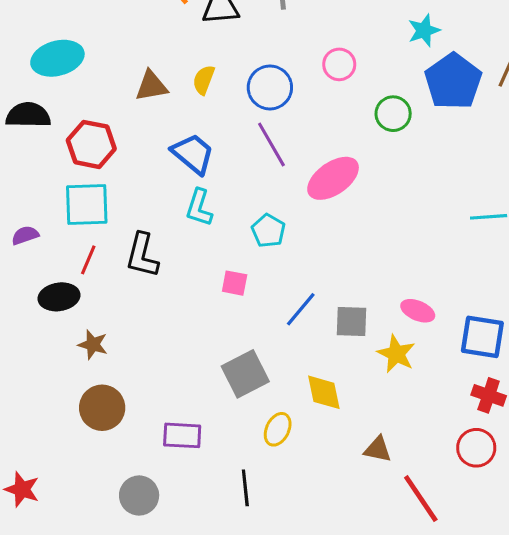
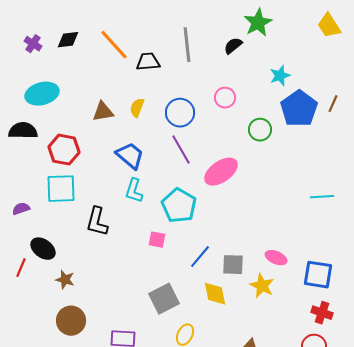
cyan pentagon: (268, 231) -> (179, 206), size x1.6
red line: (88, 260) -> (21, 268), moved
black ellipse: (59, 297) -> (43, 249), turned 45
yellow diamond: (324, 392) -> (215, 294), moved

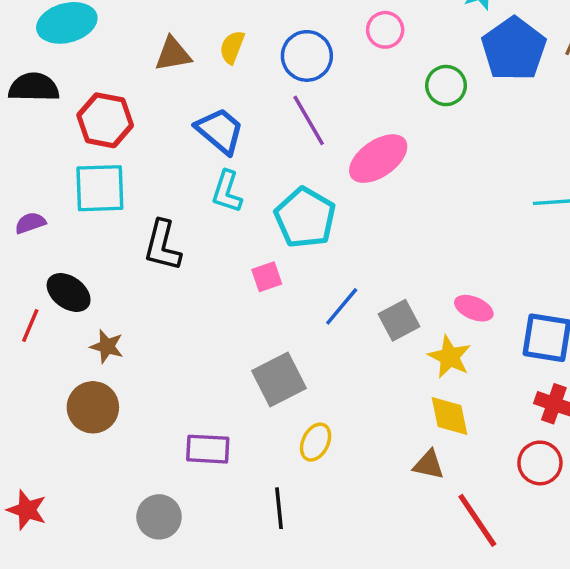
pink square: (157, 240) -> (267, 277), turned -30
gray square: (233, 265) -> (399, 320), turned -30
yellow diamond: (215, 294) -> (449, 416), moved
brown circle: (71, 321) -> (93, 407), moved

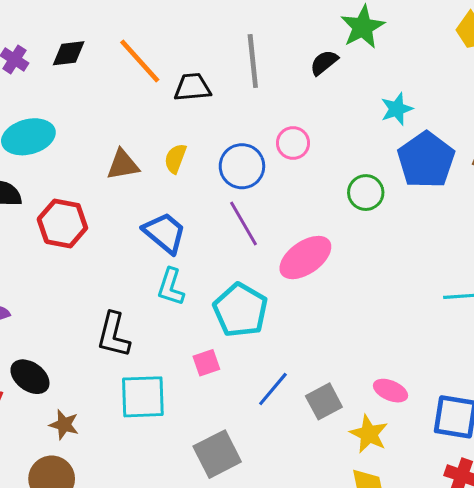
pink circle: (385, 30) -> (293, 143), moved
cyan square: (100, 188) -> (143, 397), moved

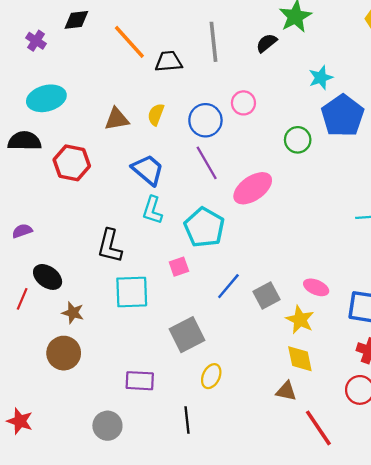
black diamond: (69, 53) -> (76, 20), moved

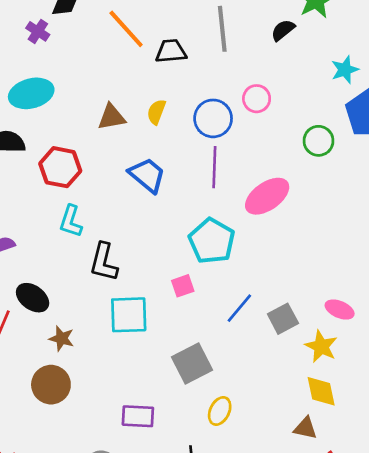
purple cross: (36, 41) -> (38, 31), moved
purple line: (207, 163) -> (214, 167), turned 32
cyan L-shape: (152, 210) -> (71, 221), moved

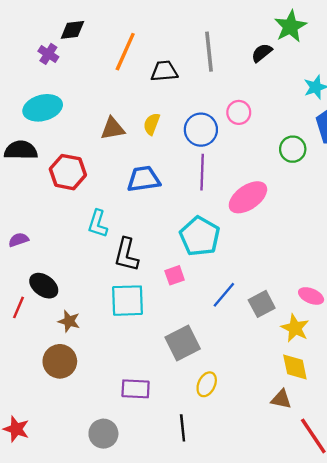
orange line: (126, 29) -> (125, 52), turned 66
blue trapezoid: (147, 175) -> (144, 179), turned -48
cyan L-shape: (71, 221) -> (98, 224), moved
black L-shape: (104, 262) -> (126, 255), moved

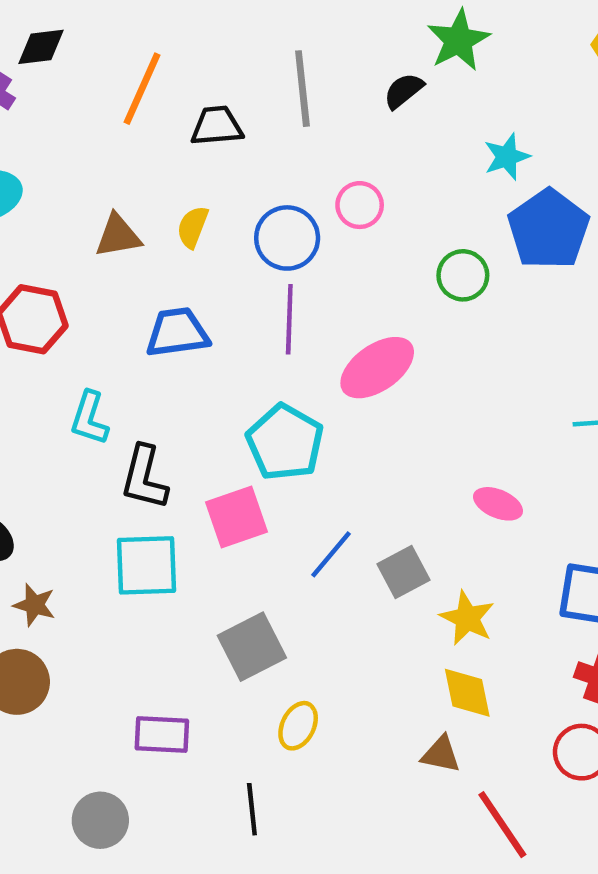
pink square: (175, 275) -> (237, 517), size x1.6
pink ellipse: (311, 296) -> (498, 504), moved

